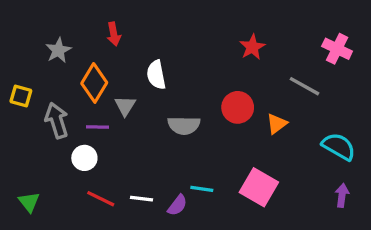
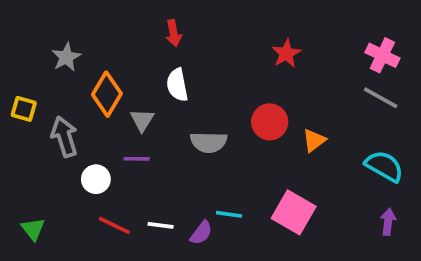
red arrow: (114, 34) -> (174, 33), moved
gray line: (304, 86) -> (381, 98), moved
purple line: (97, 127) -> (137, 159), moved

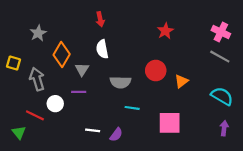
pink square: (294, 212) -> (170, 123), turned -30
cyan line: (229, 214) -> (132, 108), moved
red line: (114, 225) -> (35, 115), moved

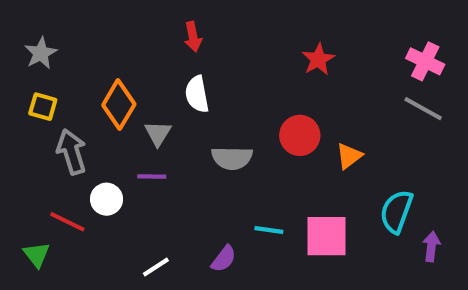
gray star: (38, 33) -> (41, 53), moved
yellow square: (14, 63) -> (43, 107), moved
cyan semicircle: (222, 96) -> (396, 211), moved, turned -100
cyan line: (132, 108) -> (269, 230), moved
white line: (93, 130) -> (156, 267), moved, turned -40

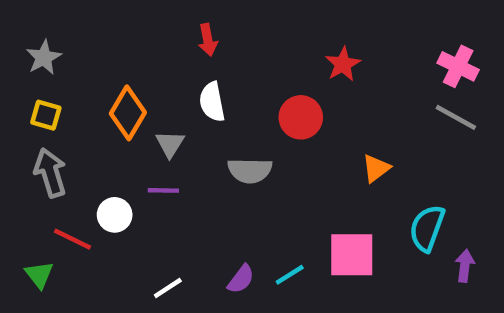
red circle: (300, 135) -> (301, 117), moved
gray arrow: (72, 152) -> (50, 173), moved
cyan line: (269, 230) -> (290, 275), moved, turned -40

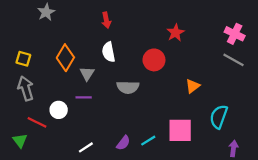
gray star: (44, 58) -> (46, 12), moved
purple arrow: (465, 266) -> (233, 149), moved

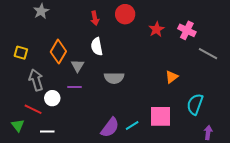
pink cross: (235, 34) -> (187, 30), moved
red circle: (154, 60) -> (125, 14), moved
gray arrow: (26, 88) -> (36, 80), moved
purple semicircle: (123, 143) -> (110, 127), size x1.5
white line: (86, 147) -> (47, 132), moved, turned 32

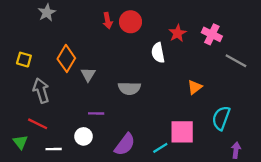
red circle: (125, 14) -> (130, 22), moved
white semicircle: (97, 47) -> (158, 53), moved
purple line: (75, 87) -> (96, 113), moved
white circle: (52, 98) -> (84, 136), moved
cyan line: (132, 125) -> (160, 148), moved

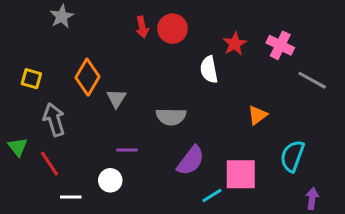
red line: (38, 124) -> (50, 164), turned 30
green triangle: (20, 142) -> (18, 147), moved
purple semicircle: (125, 144) -> (191, 161), moved

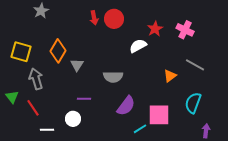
white semicircle: (209, 70) -> (138, 46), turned 72
yellow square: (31, 79) -> (21, 52), size x1.5
gray line: (312, 80) -> (195, 65), moved

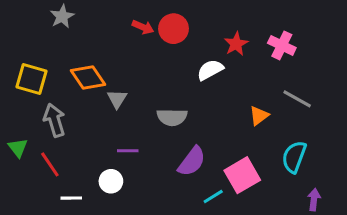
red arrow: (94, 18) -> (143, 27), turned -56
orange diamond: (58, 51) -> (88, 77), turned -65
pink square: (159, 115) -> (242, 175), turned -30

